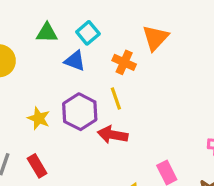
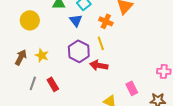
blue triangle: (75, 61) -> (76, 20), turned 32
yellow star: (39, 118) -> (42, 55), moved

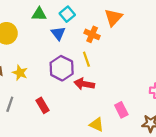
red rectangle: (53, 84) -> (42, 105), moved

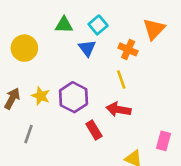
purple hexagon: (62, 68) -> (73, 97), moved
red rectangle: (42, 105) -> (94, 130), moved
pink rectangle: (121, 110) -> (164, 141), turned 42

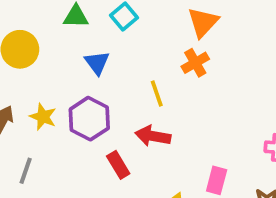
blue triangle: (87, 48) -> (97, 63), moved
orange cross: (128, 49) -> (195, 63), moved, turned 36

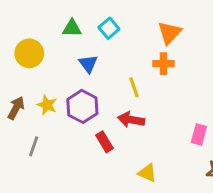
orange cross: (195, 63) -> (163, 64), turned 30
pink rectangle: (217, 180) -> (199, 134), moved

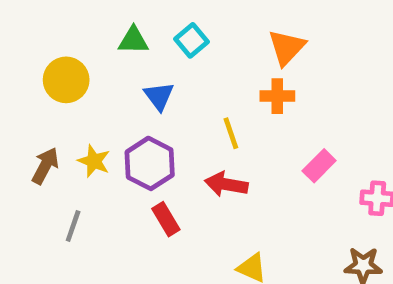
pink rectangle: (199, 134) -> (319, 166), moved, turned 30
red rectangle: (104, 142) -> (166, 219), moved

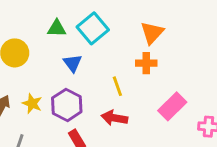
cyan square: (191, 40) -> (93, 28), size x1.5
pink rectangle: (319, 166) -> (172, 106), size x1.4

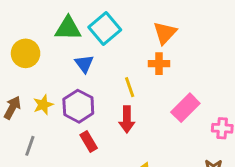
green triangle: (57, 28) -> (68, 28), size x1.4
yellow star: (32, 104) -> (43, 105), turned 30
red arrow: (114, 118) -> (127, 119), turned -100

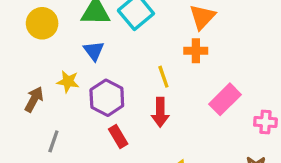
yellow circle: (26, 53) -> (42, 23), moved
blue triangle: (84, 64) -> (94, 51), moved
yellow star: (43, 105) -> (68, 82), moved, turned 30

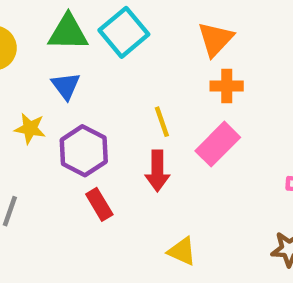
orange cross: (196, 51) -> (227, 86), moved
pink rectangle: (225, 99) -> (218, 144), moved

